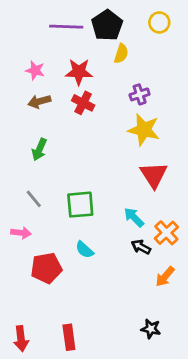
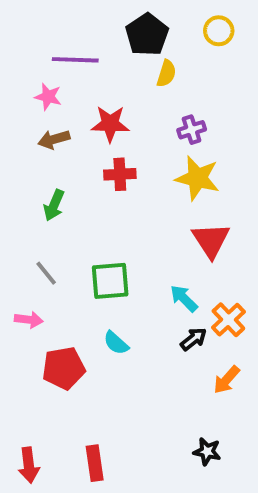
purple line: (66, 27) -> (75, 60), moved
red star: (79, 72) -> (110, 124), moved
red cross: (83, 103) -> (120, 174), moved, turned -30
black arrow: (141, 247) -> (194, 339), turned 114

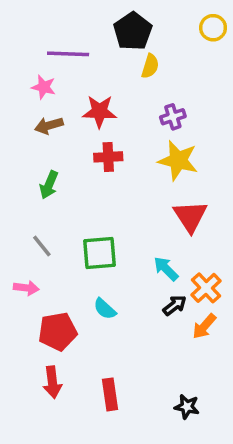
yellow circle: (219, 31) -> (213, 28), moved
orange arrow: (226, 380) -> (204, 326), moved
red rectangle: (95, 463) -> (110, 394), moved
red arrow: (29, 465) -> (52, 382), moved

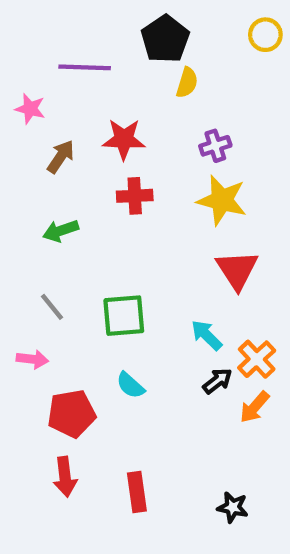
pink star: (44, 87) -> (30, 109), moved
brown arrow: (49, 126) -> (61, 157), turned 140
green arrow: (49, 185) -> (61, 231), turned 48

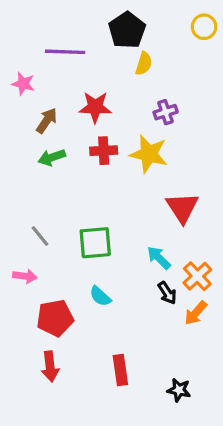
yellow star: (222, 200) -> (149, 154), moved
green arrow: (61, 231) -> (52, 157), moved
black arrow: (217, 381) -> (167, 293), turned 95
red rectangle: (137, 492) -> (120, 370), moved

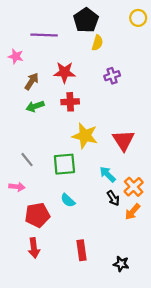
yellow star: (149, 154) -> (85, 136), moved

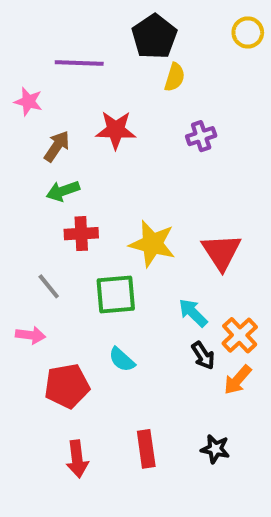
red cross: (70, 102) -> (81, 234), moved
red arrow: (34, 248) -> (77, 459), moved
black star: (121, 264) -> (215, 449), moved

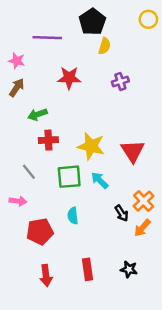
brown arrow: (57, 146) -> (17, 88), moved
cyan arrow: (193, 313) -> (100, 180), moved
cyan semicircle: (122, 360) -> (73, 216), turned 42

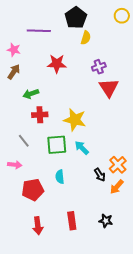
red triangle: (133, 151) -> (109, 88), moved

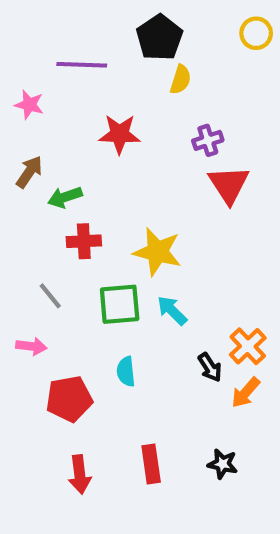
brown arrow: (14, 72) -> (29, 172), moved

